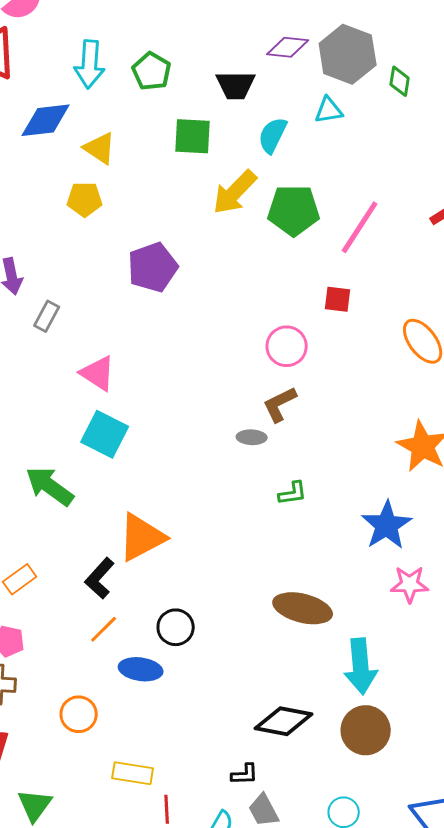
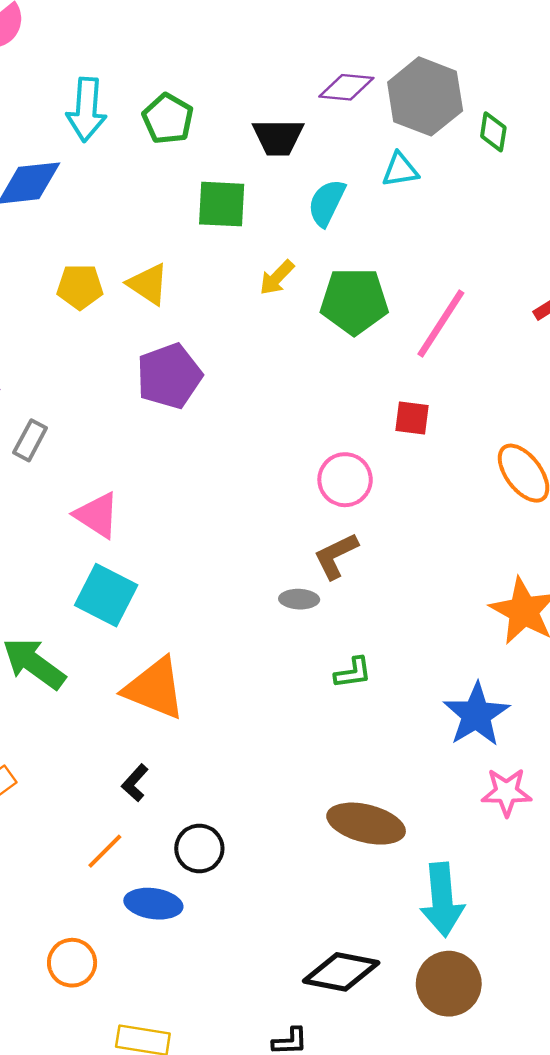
yellow triangle: (100, 148) -> (148, 284), moved
yellow arrow: (235, 192) -> (277, 278), size x0.6
orange triangle: (142, 537) -> (155, 688), moved, turned 50
black L-shape: (100, 578) -> (135, 783), moved, size x0.7

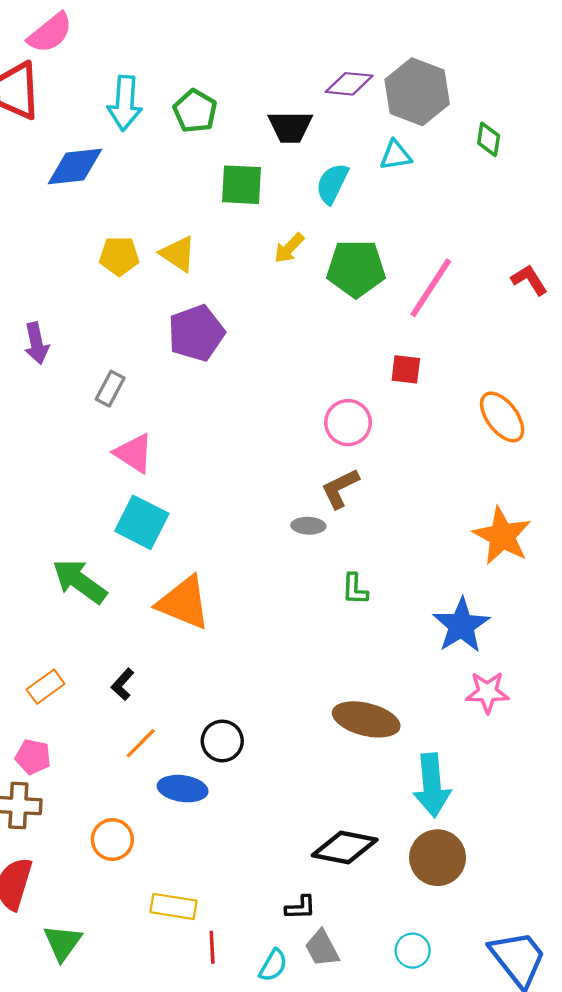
green diamond: (493, 132) -> (489, 139), moved
gray rectangle: (30, 440) -> (110, 389), moved
green L-shape: (353, 673) -> (355, 589), turned 100
black L-shape: (135, 783) -> (123, 684), moved

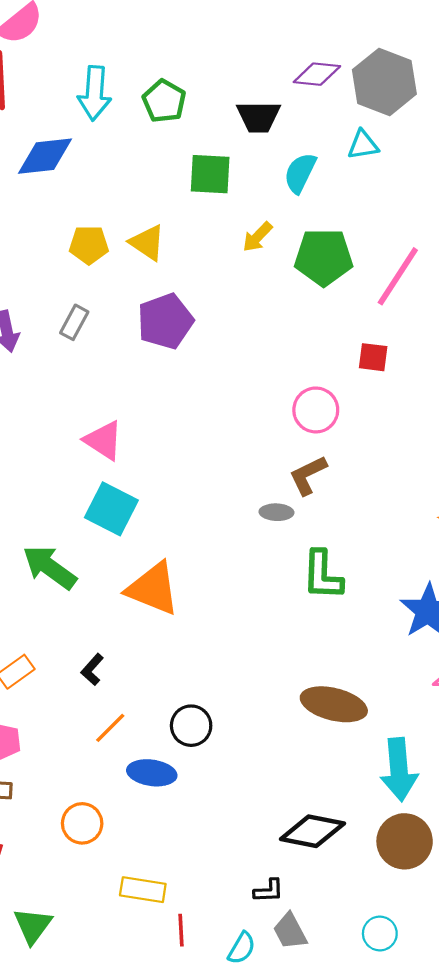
gray rectangle: (110, 389) -> (74, 322), moved
green L-shape: (355, 589) -> (323, 575), size x1.6

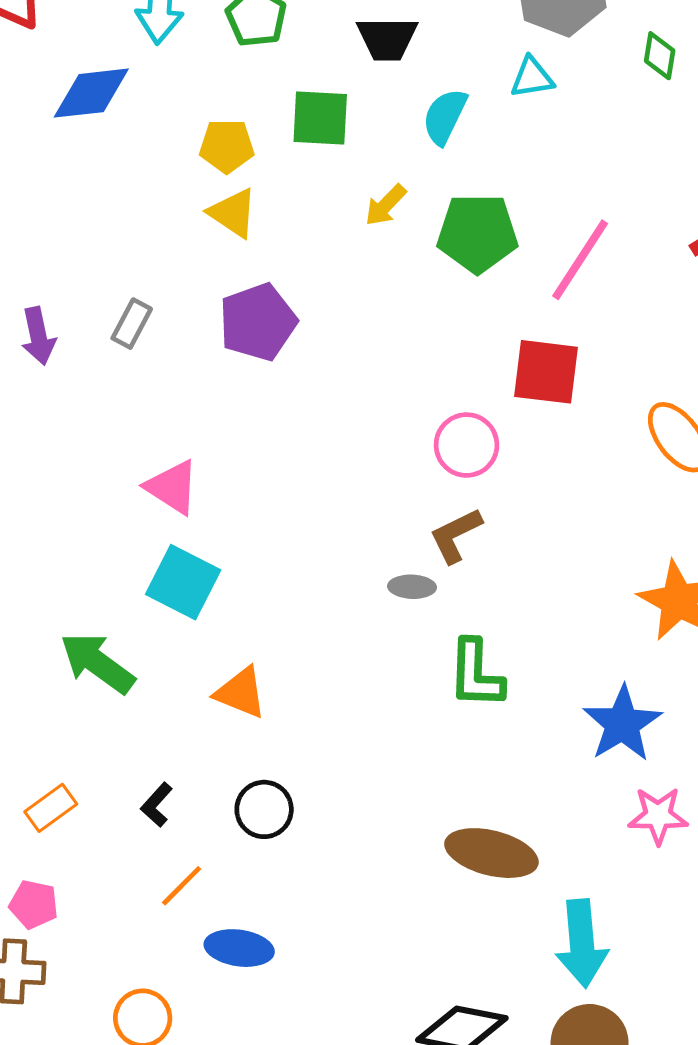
yellow pentagon: (89, 245) -> (227, 146), moved
red square: (373, 357) -> (546, 372), size x1.6
orange triangle: (153, 589) -> (241, 693), size x0.7
black circle: (191, 726) -> (264, 809), moved

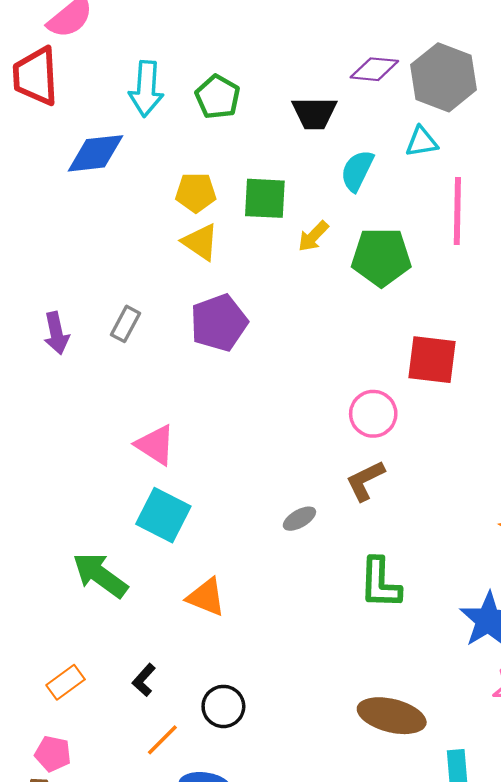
green square: (320, 118) -> (265, 198), moved
pink line: (580, 260) -> (457, 211), moved, turned -32
gray ellipse: (412, 587) -> (299, 519), moved, turned -32
black circle: (264, 809) -> (223, 706), moved

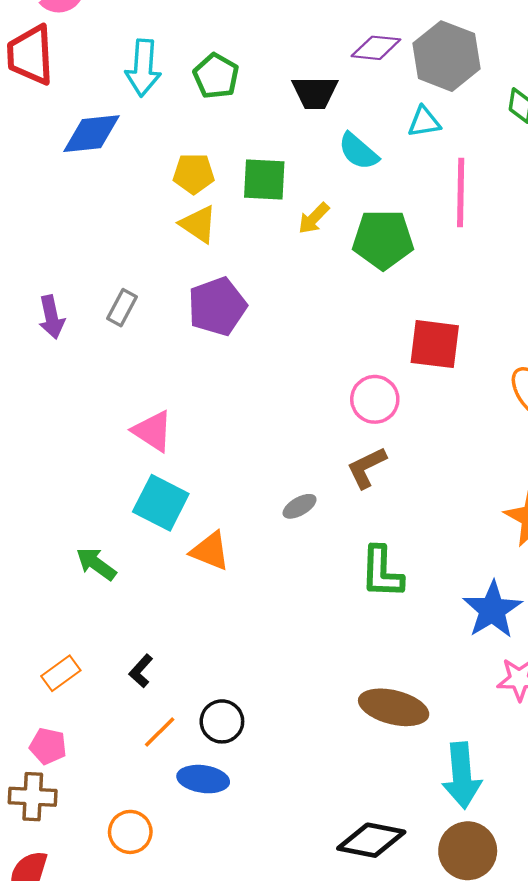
cyan semicircle: (357, 171) -> (358, 151), turned -75
green arrow: (100, 575) -> (96, 564), size x0.7
orange triangle: (206, 597) -> (210, 551), moved
black circle: (223, 706) -> (222, 721), moved

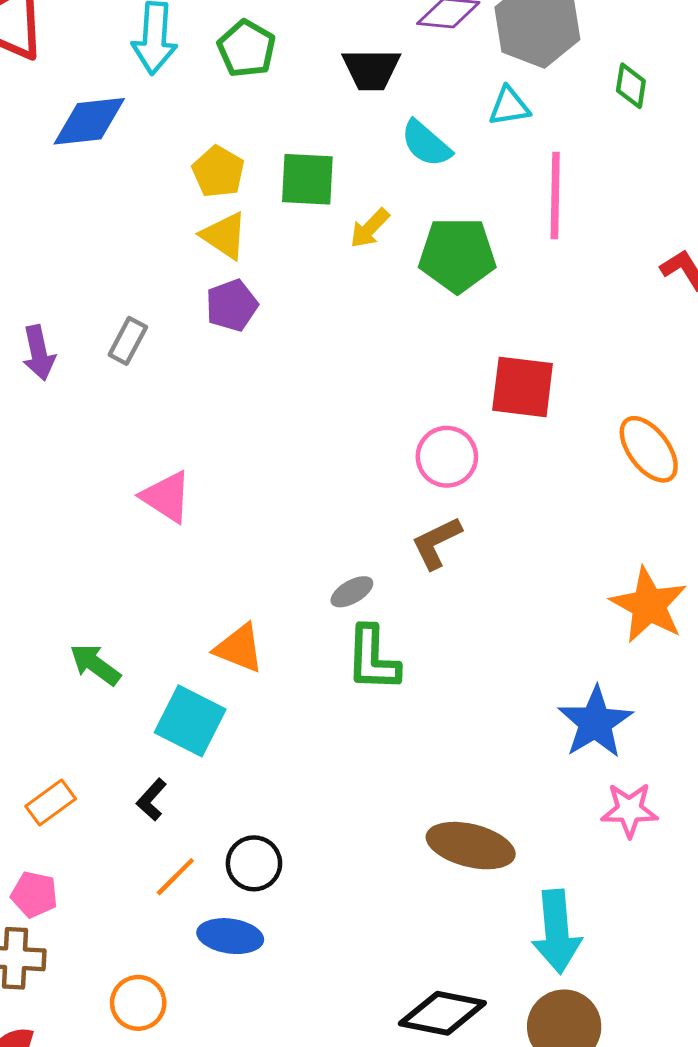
yellow pentagon: (194, 174) -> (218, 172), turned 30
purple pentagon: (217, 306) -> (232, 305), moved, size x0.7
cyan square: (161, 503) -> (190, 721), moved
green L-shape: (382, 572) -> (373, 659), moved

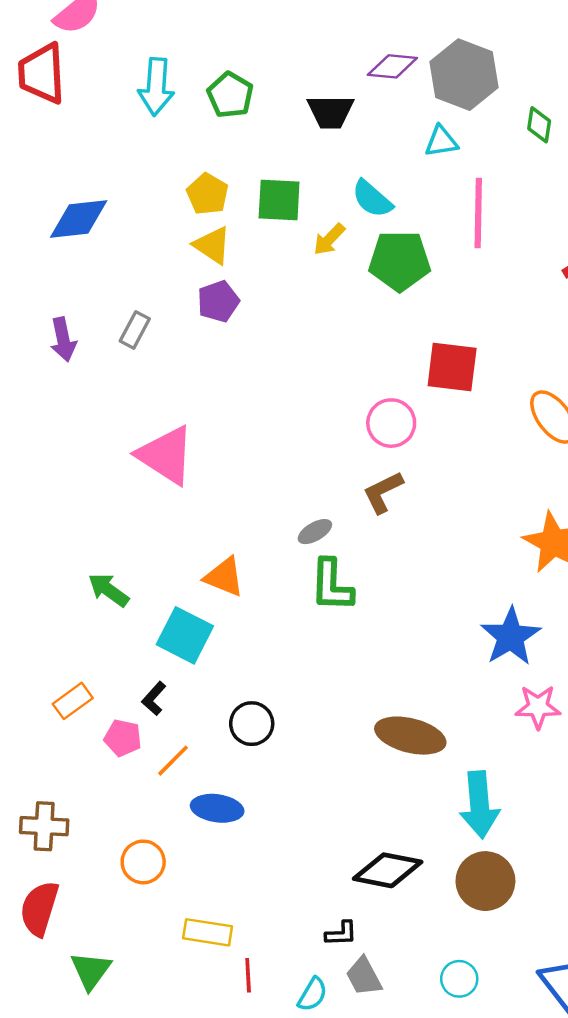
blue diamond: (89, 121) -> (79, 219), moved
cyan semicircle: (426, 144) -> (372, 199), moved
pink triangle: (166, 497) -> (166, 455), size x1.4
black circle: (254, 863) -> (252, 724), moved
pink pentagon: (34, 895) -> (123, 738), moved

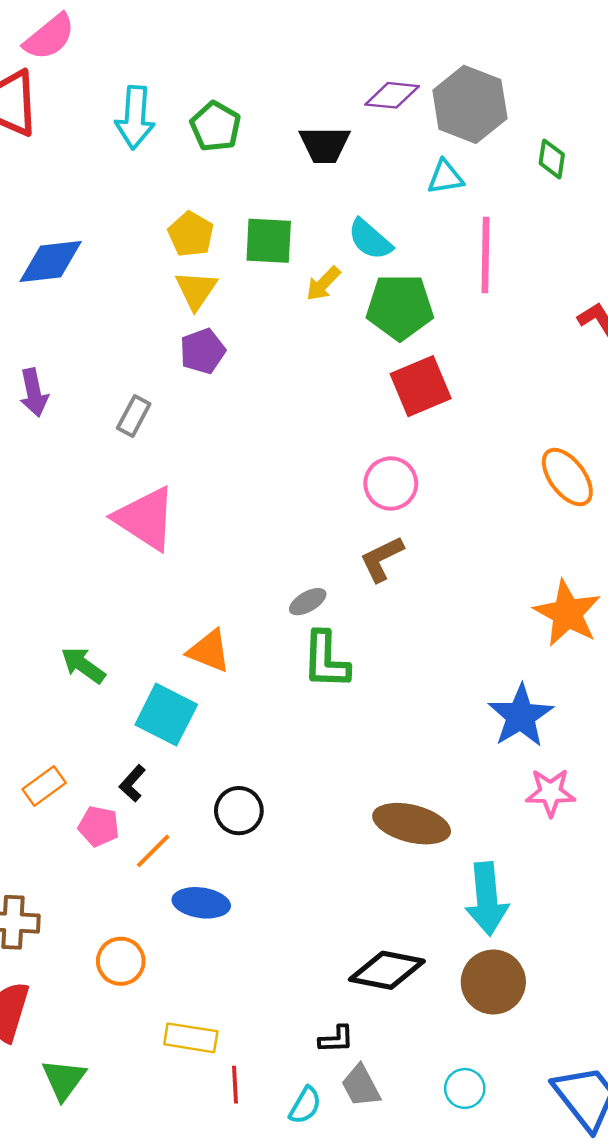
yellow triangle: (212, 245) -> (196, 290), turned 30
gray rectangle: (135, 330) -> (134, 416), moved
red square: (452, 367) -> (421, 386), moved, turned -30

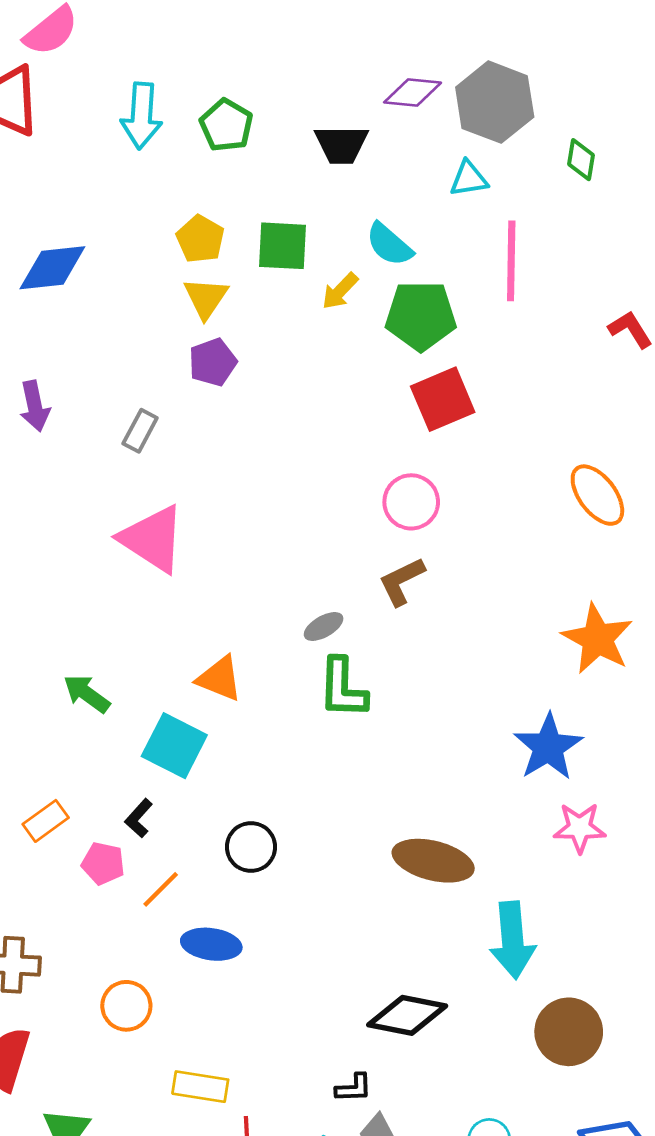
brown circle: (493, 982) -> (569, 1032), moved

